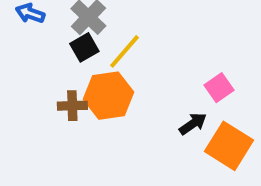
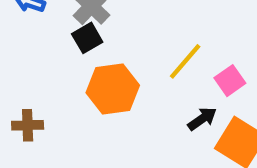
yellow line: (125, 51) -> (185, 61), moved
brown cross: (72, 106) -> (28, 125), moved

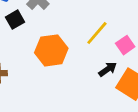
black square: (87, 38) -> (15, 20), moved

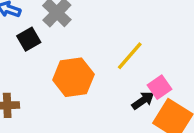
pink square: (125, 45) -> (160, 87), moved

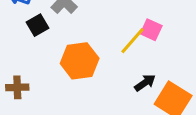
pink square: (160, 87) -> (151, 30), moved, turned -30

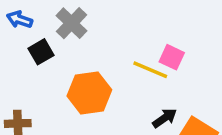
yellow line: (133, 41) -> (150, 70), turned 72

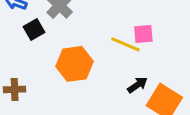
pink square: (172, 57) -> (143, 34), turned -30

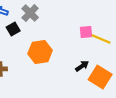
yellow line: (125, 44) -> (101, 39), moved

